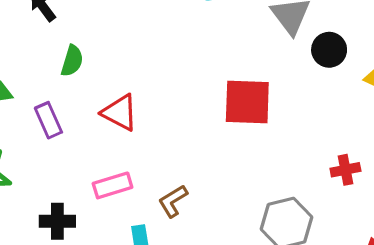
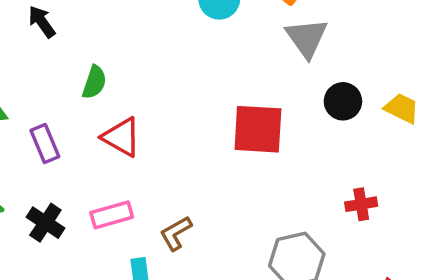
black circle: (329, 50) -> (343, 101), moved
green semicircle: (72, 61) -> (94, 82), moved
black cross: (57, 221) -> (45, 223), moved, turned 32

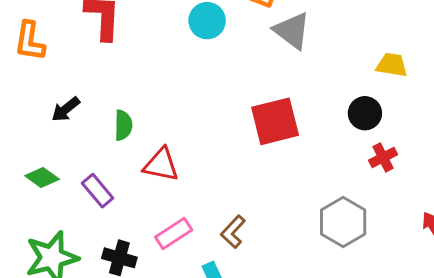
black arrow: (42, 22) -> (66, 109), moved, turned -76
black circle: (343, 101) -> (365, 113), moved

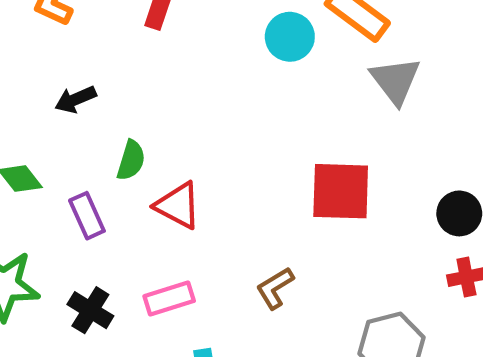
green semicircle: (123, 125) -> (131, 160), moved
brown L-shape: (233, 232) -> (275, 288), moved

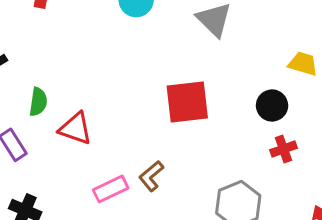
pink rectangle: (169, 299) -> (111, 189), moved

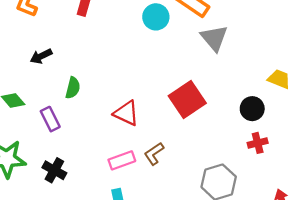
red square: (187, 102) -> (187, 99), turned -33
red triangle: (75, 129) -> (126, 113), moved

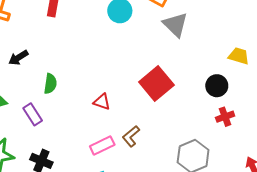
red triangle: (126, 113) -> (102, 102), size x0.7

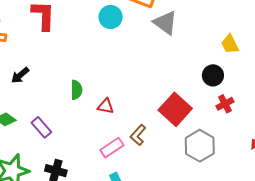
yellow trapezoid: (239, 56) -> (230, 44), turned -125
red square: (156, 83) -> (175, 109), moved
green semicircle: (50, 84) -> (76, 90), moved

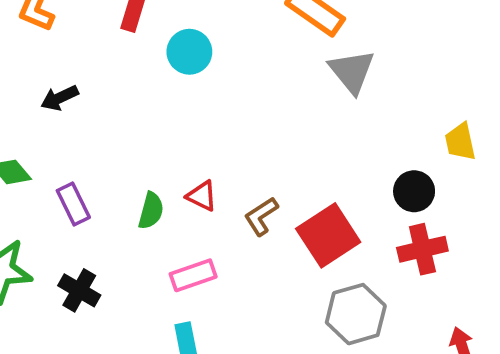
cyan circle: (111, 17) -> (189, 52), moved
green semicircle: (76, 90) -> (151, 211), moved
red cross: (225, 104) -> (422, 249), size x1.4
brown L-shape: (138, 135) -> (261, 216), moved

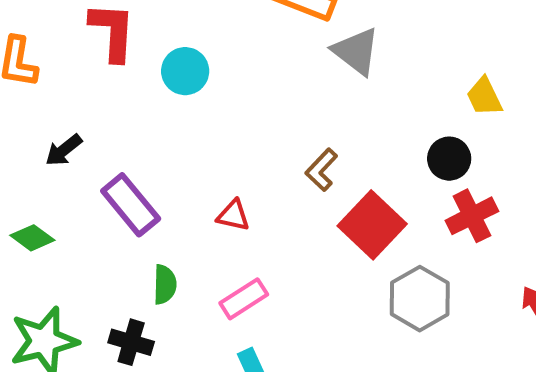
purple rectangle: (73, 204) -> (131, 205), moved, size x1.4
green semicircle: (151, 211) -> (165, 284), moved
brown L-shape: (261, 216) -> (321, 170), moved

